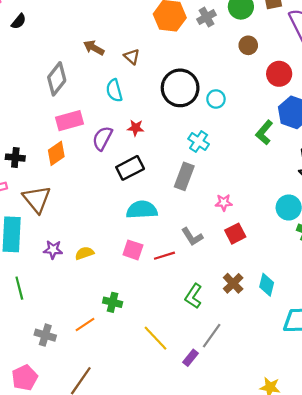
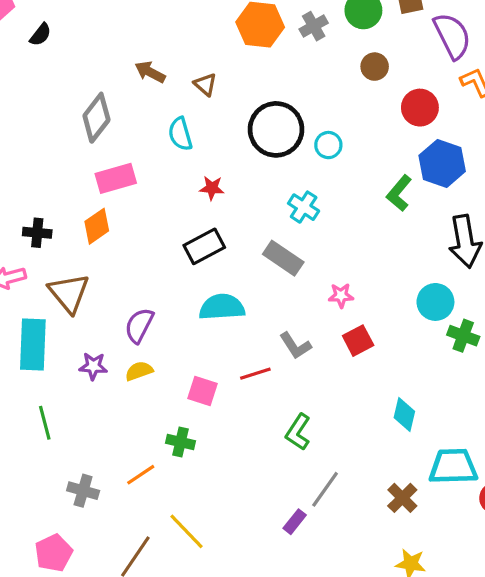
purple semicircle: (102, 138) -> (139, 325), moved
gray rectangle: (184, 176) -> (283, 258), turned -76
pink square: (133, 250) -> (203, 391), moved
brown cross: (233, 283) -> (402, 498), moved
yellow line: (155, 338) -> (186, 531), moved

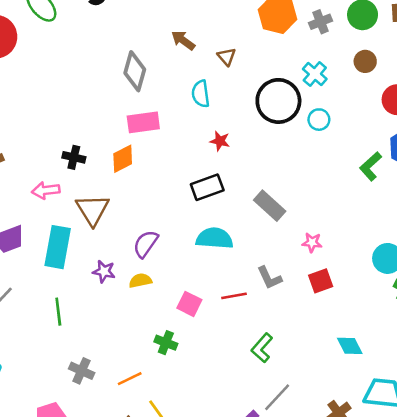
gray diamond: (96, 118) -> (135, 71), turned -30
cyan cross: (304, 207) -> (315, 74), moved
cyan diamond: (404, 415) -> (350, 346), turned -48
orange line: (141, 475) -> (130, 379), moved

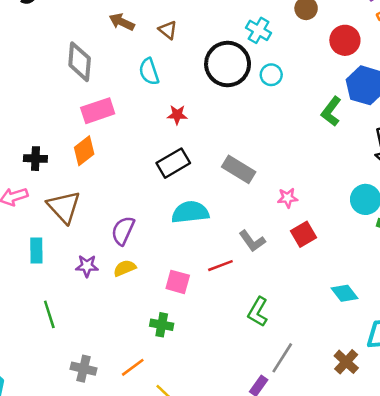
cyan rectangle: (58, 247) -> (36, 251), size x0.6

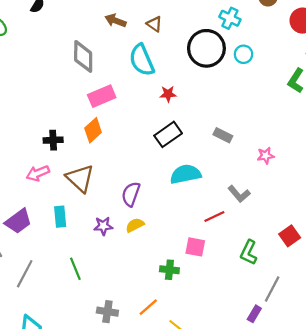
cyan semicircle: (149, 72) -> (142, 60), size x1.4
gray rectangle: (239, 169) -> (223, 135), size x0.7
red square: (303, 234) -> (290, 236), moved
pink square: (178, 282) -> (195, 247), moved

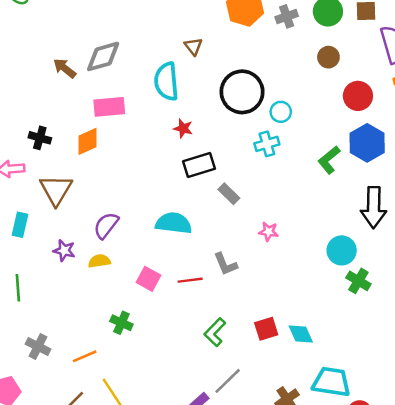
cyan cross: (230, 18) -> (267, 144), moved, turned 30
brown arrow: (116, 21) -> (65, 68), moved
gray diamond: (83, 56) -> (103, 56), turned 56
black rectangle: (168, 134) -> (199, 165), moved
pink square: (195, 247) -> (149, 279), moved

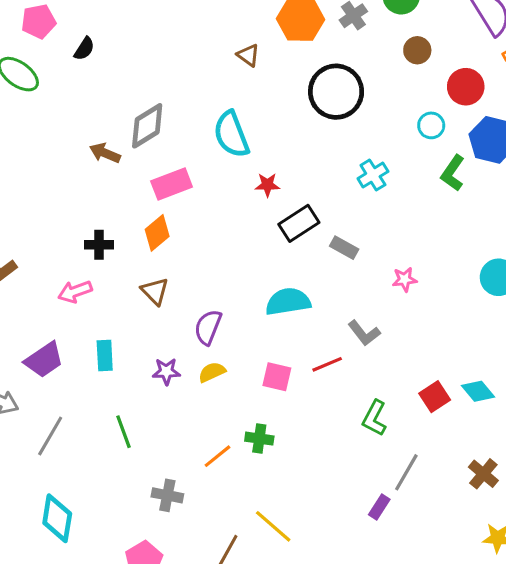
brown triangle: (193, 46) -> (248, 55), moved
black circle: (242, 92) -> (336, 92), moved
cyan circle: (281, 112) -> (431, 125), moved
brown triangle: (56, 190) -> (155, 291), moved, size x0.7
orange line: (85, 356) -> (218, 456), moved

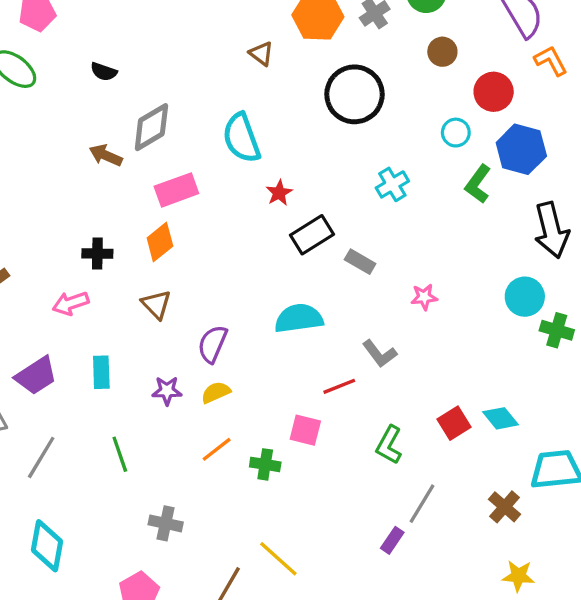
black semicircle: (84, 49) -> (104, 72), moved, turned 75
red star: (267, 185) -> (279, 193), turned -30
pink square: (277, 377) -> (305, 430), moved
orange line: (218, 456) -> (217, 449), moved

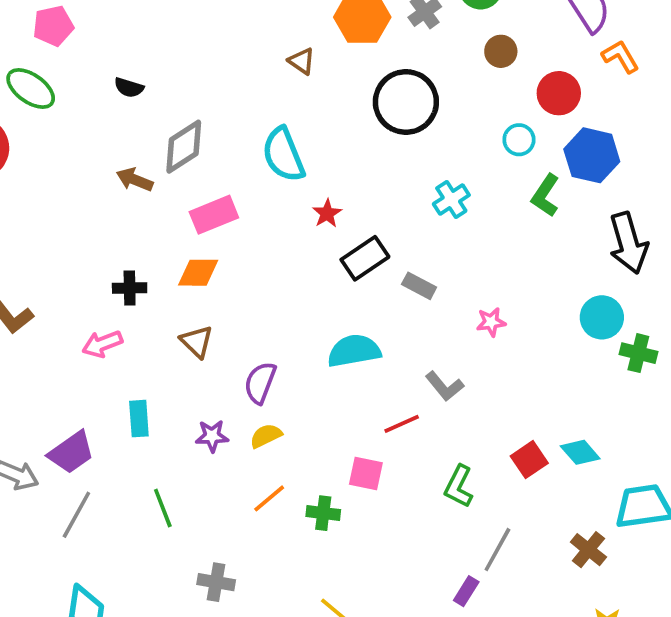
orange diamond: (160, 242) -> (198, 273), turned 42
purple trapezoid: (36, 376) -> (71, 452), moved

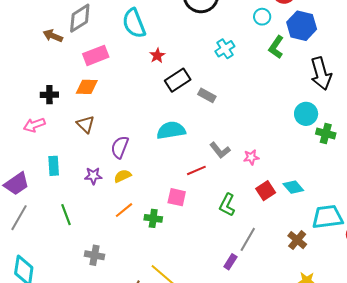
pink star: (491, 322) -> (251, 157), moved

